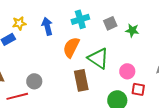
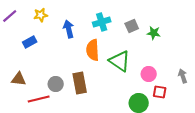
yellow star: (19, 23) -> (41, 15), moved
orange semicircle: (71, 47) -> (93, 50), turned -30
brown rectangle: (81, 80) -> (80, 83), moved

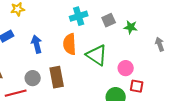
blue arrow: (69, 29) -> (37, 44), moved
gray arrow: (183, 76) -> (160, 44), moved

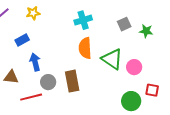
cyan cross: (79, 16) -> (83, 20), moved
blue arrow: (37, 44) -> (35, 62), moved
pink circle: (126, 68) -> (134, 67), moved

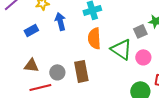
gray square: (124, 24) -> (140, 31), moved
blue arrow: (35, 62) -> (60, 21), moved
brown triangle: (11, 77) -> (31, 65), moved

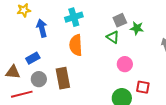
blue rectangle: (31, 30) -> (33, 58), moved
gray square: (140, 31) -> (120, 20), moved
green triangle: (121, 49) -> (113, 37), moved, size x0.6

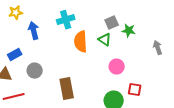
orange semicircle: (76, 45) -> (81, 42), moved
blue rectangle: (33, 58) -> (15, 55), moved
brown rectangle: (63, 78) -> (67, 89), moved
gray circle: (39, 79) -> (35, 71), moved

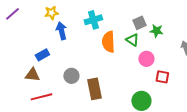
yellow star: (16, 13) -> (51, 13), moved
pink circle: (117, 67) -> (146, 59), moved
gray circle: (35, 71) -> (71, 76), moved
red square: (135, 90) -> (162, 77), moved

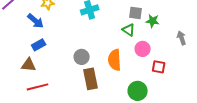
gray square: (139, 23) -> (136, 13), turned 32
blue arrow: (61, 31) -> (36, 21), moved, turned 144
orange semicircle: (108, 42) -> (115, 60), moved
gray circle: (71, 76) -> (82, 57), moved

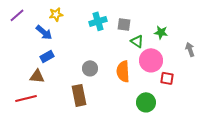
gray square: (136, 13) -> (124, 24), moved
pink circle: (143, 49) -> (151, 60), size x1.5
brown rectangle: (91, 79) -> (79, 95), moved
red line: (38, 87) -> (26, 98), moved

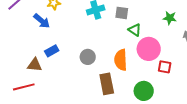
green star: (161, 32) -> (170, 18), moved
blue rectangle: (47, 56) -> (52, 51), moved
brown rectangle: (79, 95) -> (107, 84), moved

